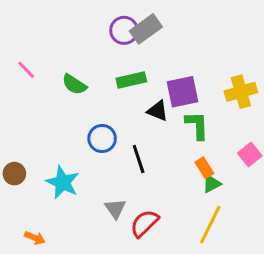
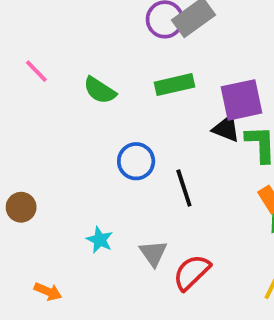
black triangle: (158, 111) -> (226, 129), moved
cyan star: (63, 182) -> (100, 240), moved, size x0.6

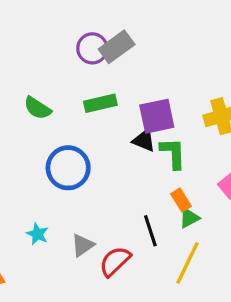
blue circle: (136, 161) -> (68, 168), size x1.4
black line: (184, 188) -> (150, 231), moved
gray triangle: (153, 253) -> (83, 245), turned 30

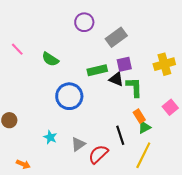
gray rectangle: (117, 47) -> (116, 37), moved
green rectangle: (100, 103) -> (97, 70), moved
purple square: (157, 116) -> (124, 64), size x0.7

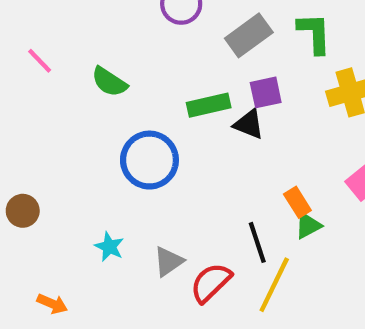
green L-shape: (134, 87) -> (314, 33), moved
yellow line: (143, 155) -> (274, 285), moved

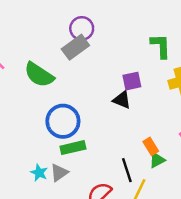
gray rectangle: (249, 35) -> (75, 47), moved
green semicircle: (109, 82) -> (39, 75), size x1.4
green rectangle: (209, 105) -> (73, 148), moved
gray triangle: (168, 261) -> (59, 173), moved

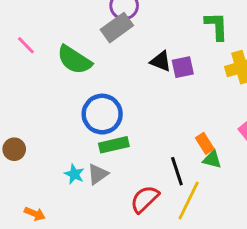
black triangle: (122, 100) -> (161, 61), moved
green triangle: (157, 160) -> (212, 159), turned 42

